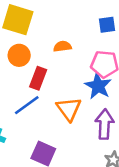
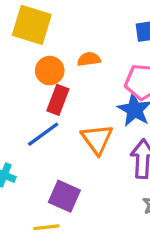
orange circle: (19, 55) -> (50, 71), moved

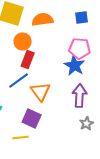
orange semicircle: (89, 59) -> (43, 19), moved, size x1.5
orange triangle: (97, 139) -> (41, 91), moved

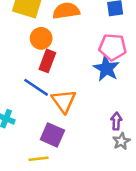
blue line: (19, 80) -> (36, 87), turned 70
purple arrow: (80, 95) -> (116, 121), moved, size x0.6

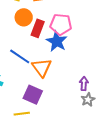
pink pentagon: (113, 47) -> (61, 24), moved
red rectangle: (47, 61) -> (38, 28), moved
blue star: (106, 68) -> (57, 41), moved

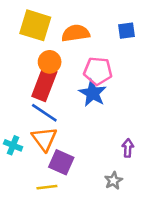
red rectangle: (38, 28) -> (44, 84), moved, size x1.4
orange triangle: (42, 68) -> (44, 139), moved
gray star: (88, 100) -> (113, 181), moved

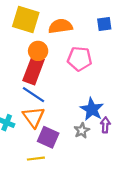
blue star: (93, 93) -> (92, 109), moved
gray star: (113, 181) -> (82, 131), moved

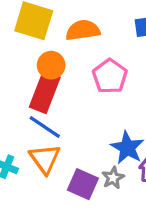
pink pentagon: (80, 59) -> (110, 76), turned 30
purple square: (48, 137) -> (83, 184), moved

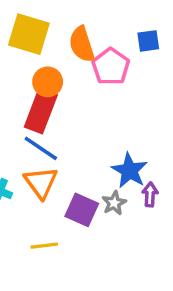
orange semicircle: (83, 30) -> (82, 44), turned -100
pink pentagon: (110, 76) -> (111, 67), moved

